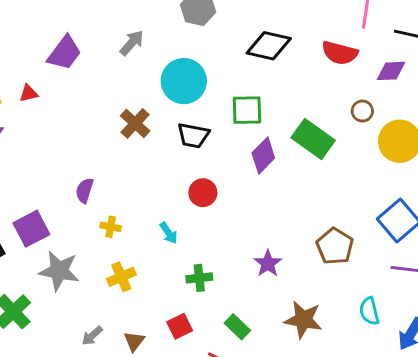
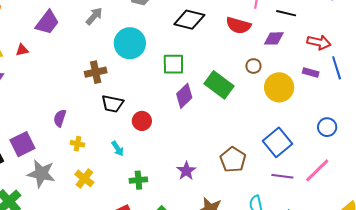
brown cross: (135, 123) -> (96, 72), turned 35
black trapezoid: (193, 135) -> (112, 104), moved
yellow cross: (121, 277) -> (84, 178), turned -30

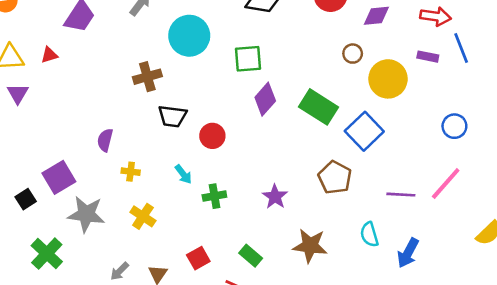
green rectangle: (219, 85) -> (319, 107), moved
blue square: (278, 142) -> (364, 131), moved
green cross: (138, 180) -> (214, 196), moved

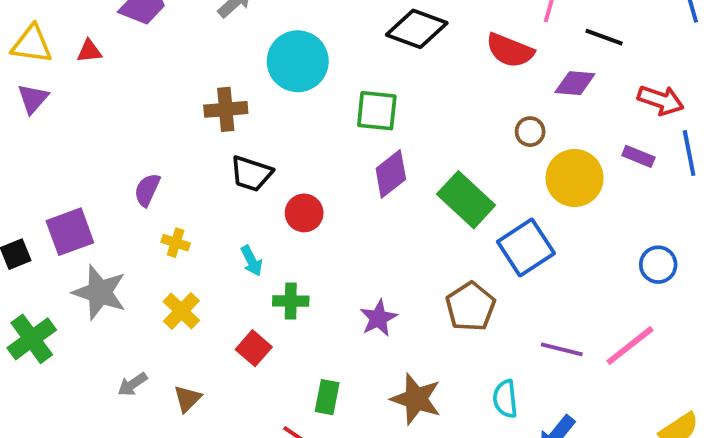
green rectangle: (251, 256) -> (327, 397), turned 50
red square: (198, 258) -> (254, 348), moved, turned -30

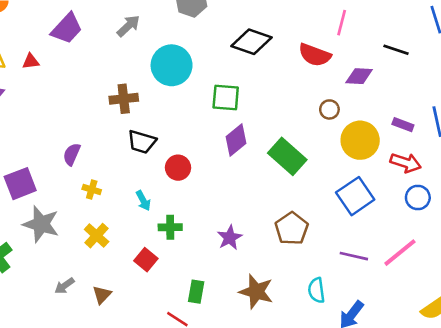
black line: (604, 37) -> (396, 50), moved
red arrow: (661, 100) -> (406, 163), moved
blue square: (526, 247) -> (355, 196), moved

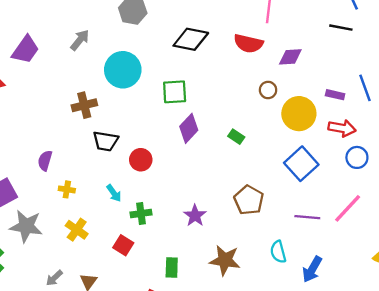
black line: (396, 50) -> (341, 28), moved
green rectangle: (287, 156) -> (236, 137), size x0.5

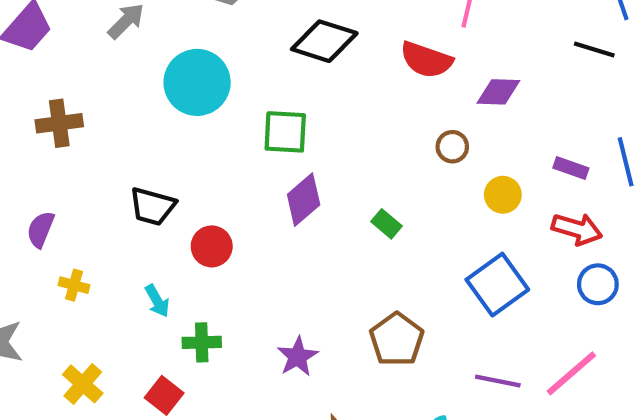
brown cross: (84, 105) -> (59, 123), moved
yellow circle: (299, 114) -> (503, 195), size x0.6
yellow cross: (77, 230) -> (83, 384), moved

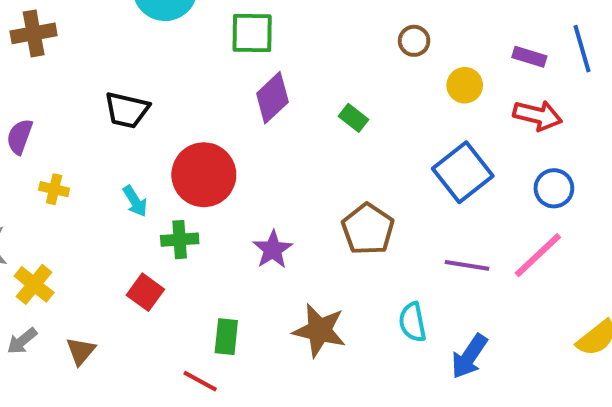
red circle: (212, 246) -> (204, 175), moved, size x1.6
blue circle: (598, 284) -> (554, 188), moved
yellow cross: (83, 384) -> (34, 284), moved

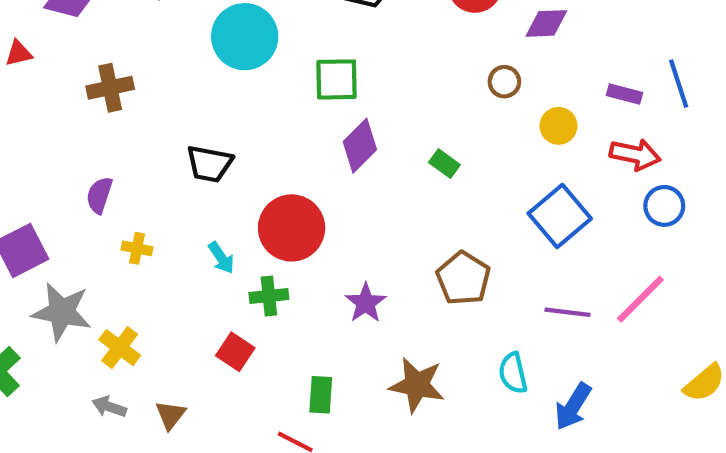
blue circle: (554, 188) -> (664, 206), moved
gray arrow: (22, 341) -> (109, 407), turned 60

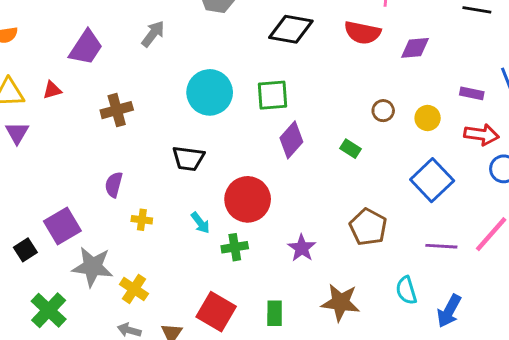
cyan circle: (245, 37) -> (210, 92), moved
brown circle: (504, 82) -> (383, 111), moved
red square: (235, 352) -> (216, 312), moved, size x1.5

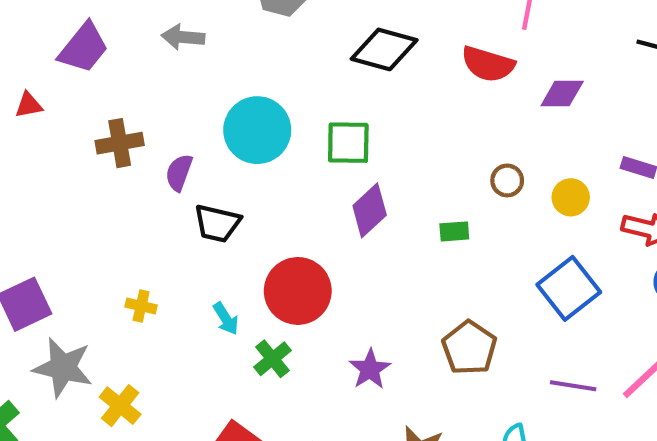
gray arrow: (153, 34) -> (183, 37), turned -128
green rectangle: (350, 149) -> (454, 231), turned -42
purple semicircle: (114, 185) -> (179, 173), moved
green cross: (235, 247) -> (272, 359), turned -35

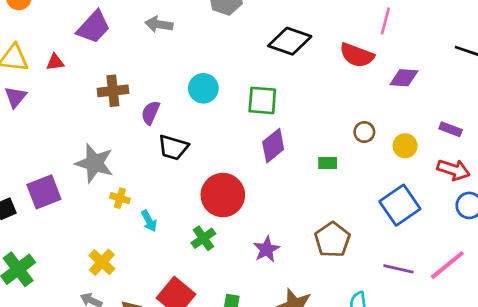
cyan circle: (257, 130) -> (203, 88), size x0.7
cyan arrow: (226, 319) -> (149, 221), moved
gray star: (63, 368) -> (94, 163), moved

